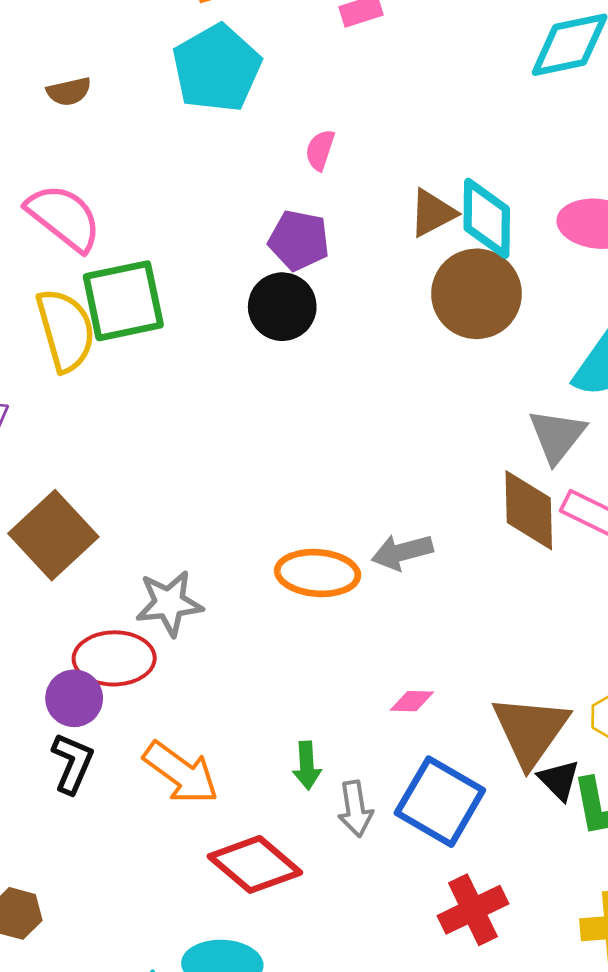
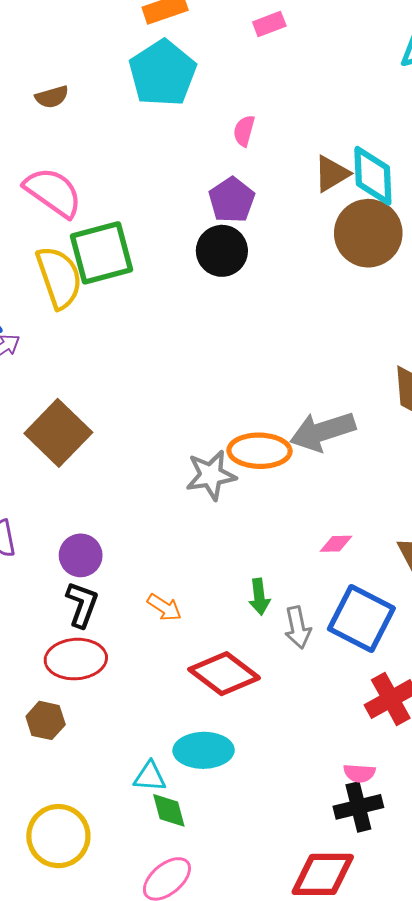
purple pentagon: (299, 240) -> (232, 200), turned 30
gray arrow: (402, 552) -> (323, 431), size x1.4
gray star: (169, 603) -> (211, 475), moved
red ellipse: (114, 658) -> (76, 659), moved
orange arrow: (181, 773) -> (164, 607), size x0.6

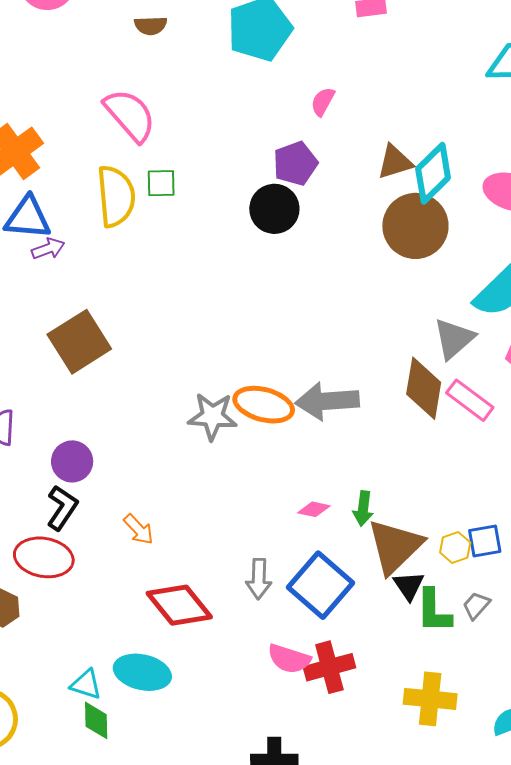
cyan diamond: (373, 176) -> (433, 173), turned 34
green square: (101, 253) -> (161, 183), size x0.5
green arrow: (259, 597) -> (363, 509), moved
pink semicircle: (359, 773) -> (289, 659), moved, size x1.4

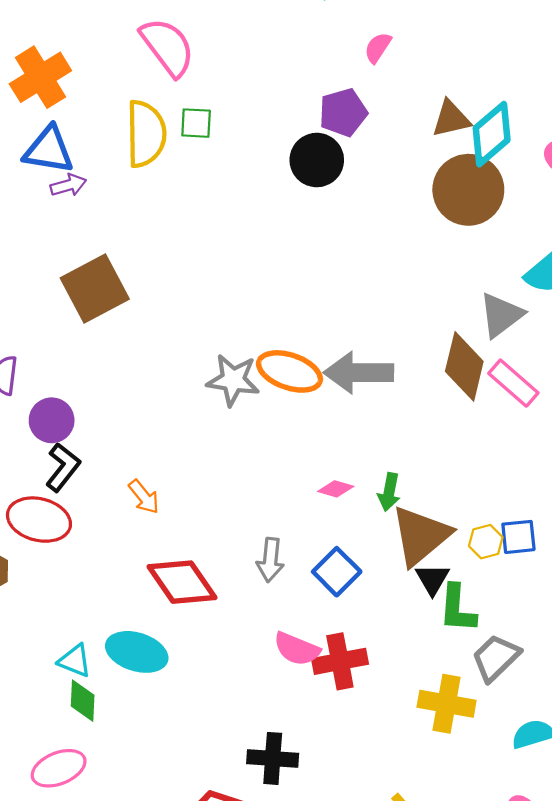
purple circle: (72, 461) -> (52, 420), moved
blue square: (320, 585) -> (337, 572), size x0.7
gray trapezoid: (476, 606) -> (496, 658), moved, size x1.6

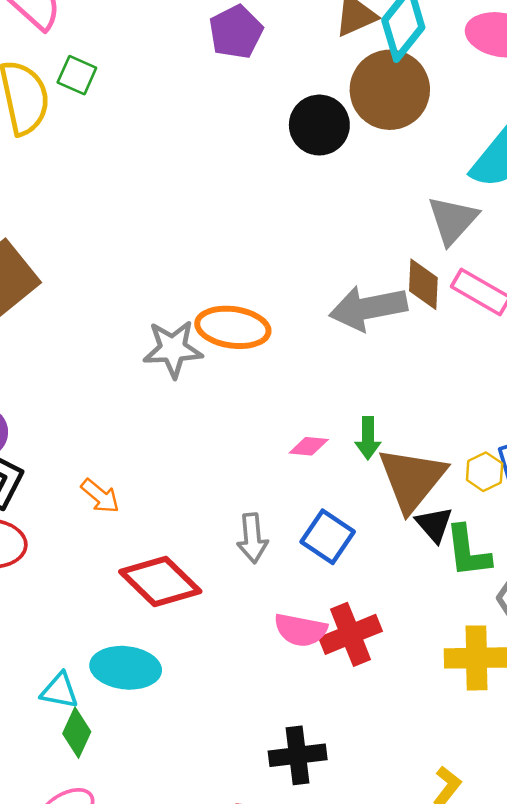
green square: (196, 123) -> (77, 75), turned 32
black circle: (317, 160) -> (319, 125), moved
brown diamond: (464, 366) -> (423, 284), size x0.7
gray arrow: (359, 373) -> (368, 308), moved
green diamond: (83, 701) -> (77, 733), turned 33

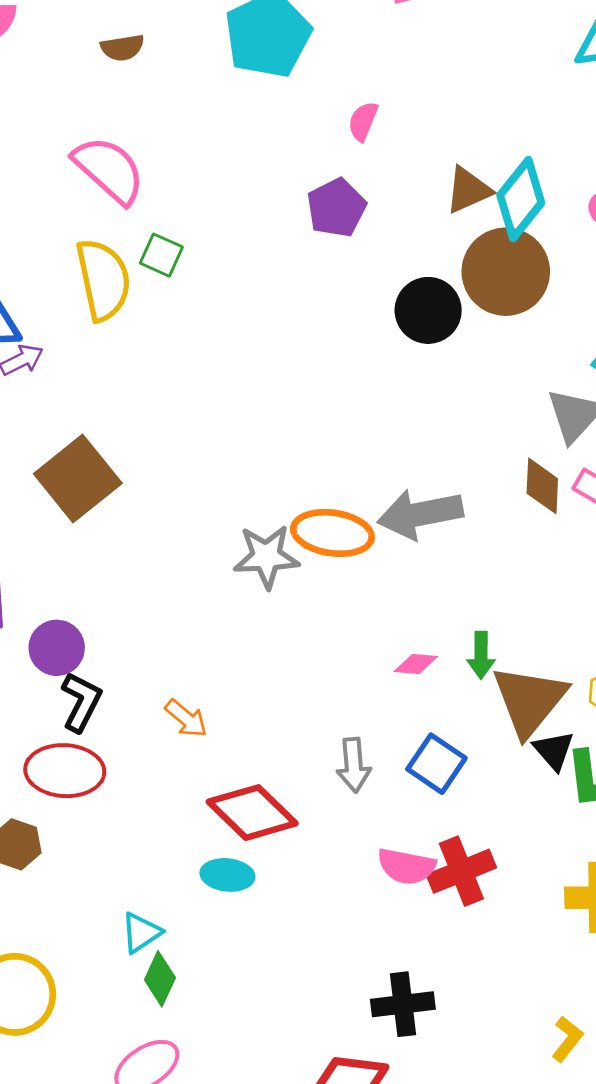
gray arrow: (368, 308) -> (420, 514), moved
cyan ellipse: (126, 668) -> (227, 875), moved, size x0.7
cyan triangle: (60, 691) -> (141, 933), turned -45

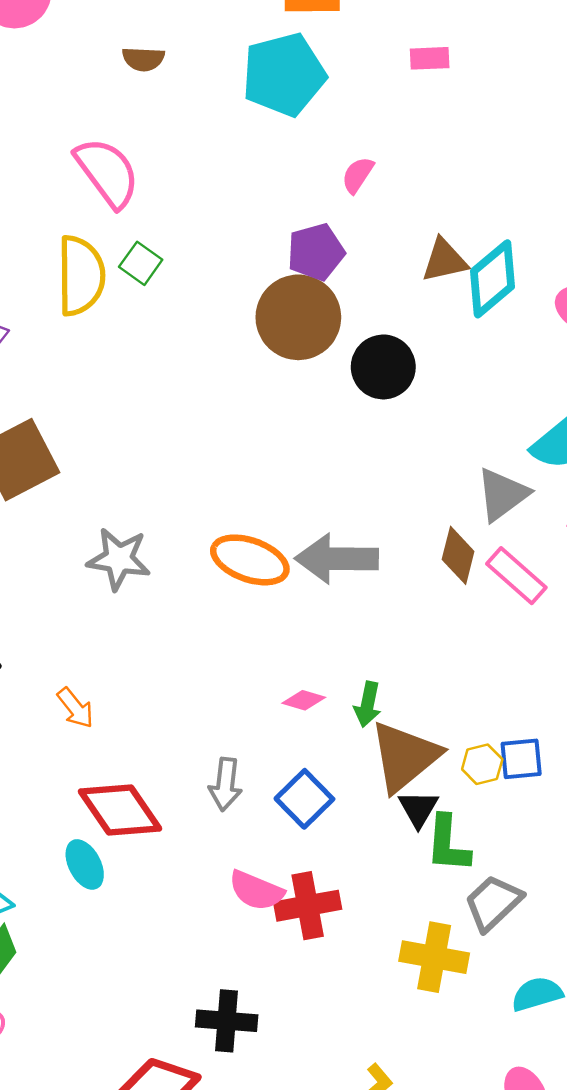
brown circle: (506, 272) -> (298, 317), moved
gray star: (266, 557) -> (119, 559), moved
cyan ellipse: (227, 875) -> (85, 864), turned 45

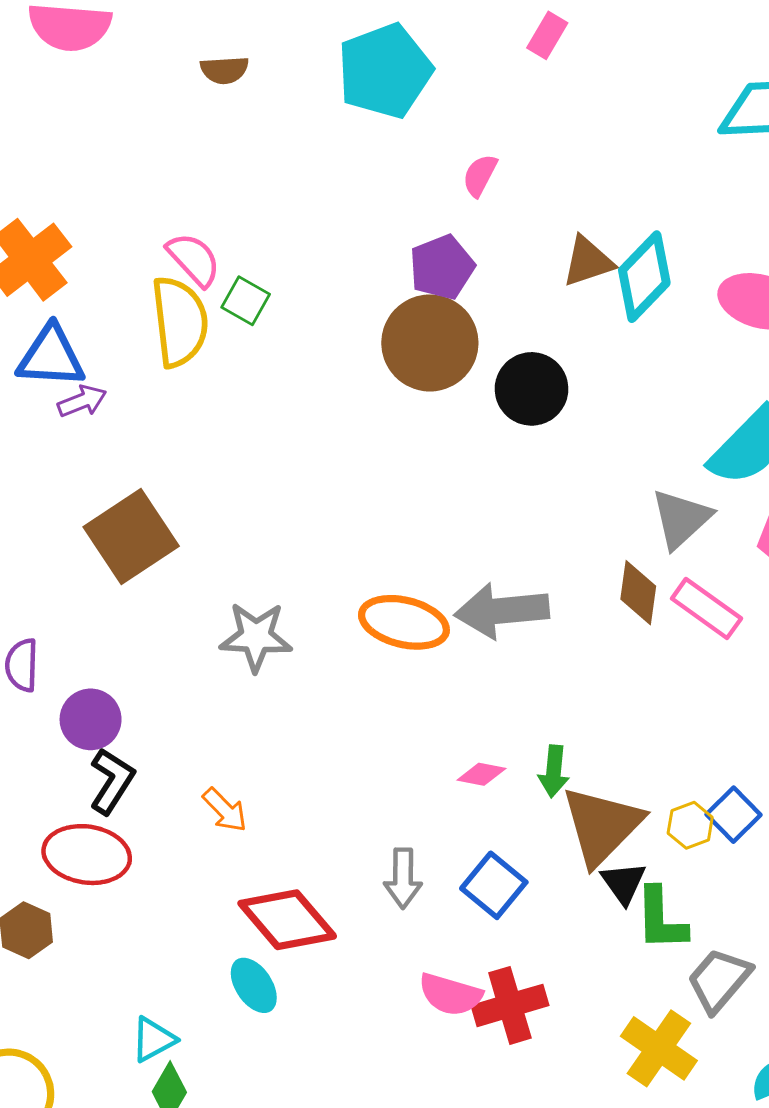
pink rectangle: (430, 58) -> (547, 35), turned -51
pink semicircle: (107, 172) -> (194, 259), moved, size x0.7
blue square: (521, 759) -> (734, 815), turned -33
yellow cross: (434, 957) -> (659, 1048), turned 30

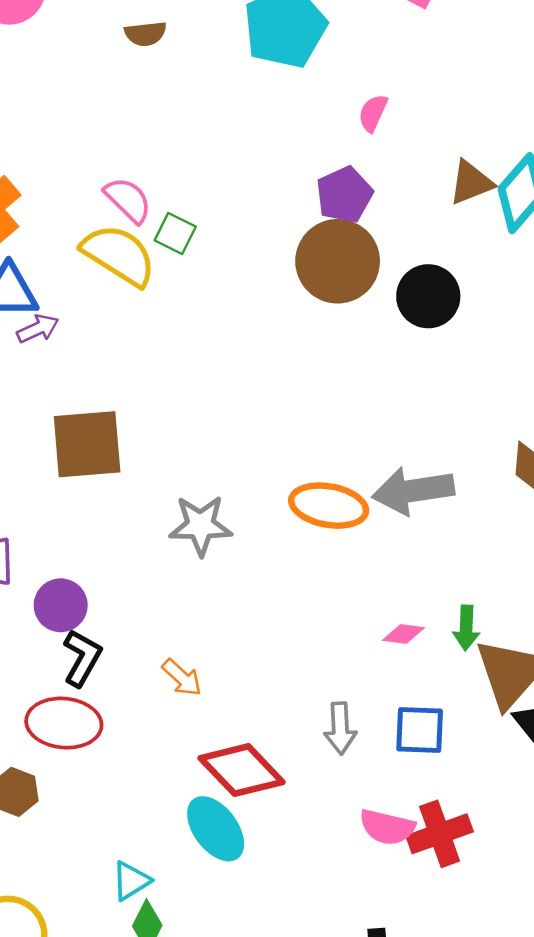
yellow semicircle: (180, 322) -> (119, 255), turned -48
brown square: (131, 537) -> (87, 444), turned 32
blue square: (494, 885) -> (420, 730), turned -34
cyan ellipse: (254, 985) -> (216, 829), size x1.4

